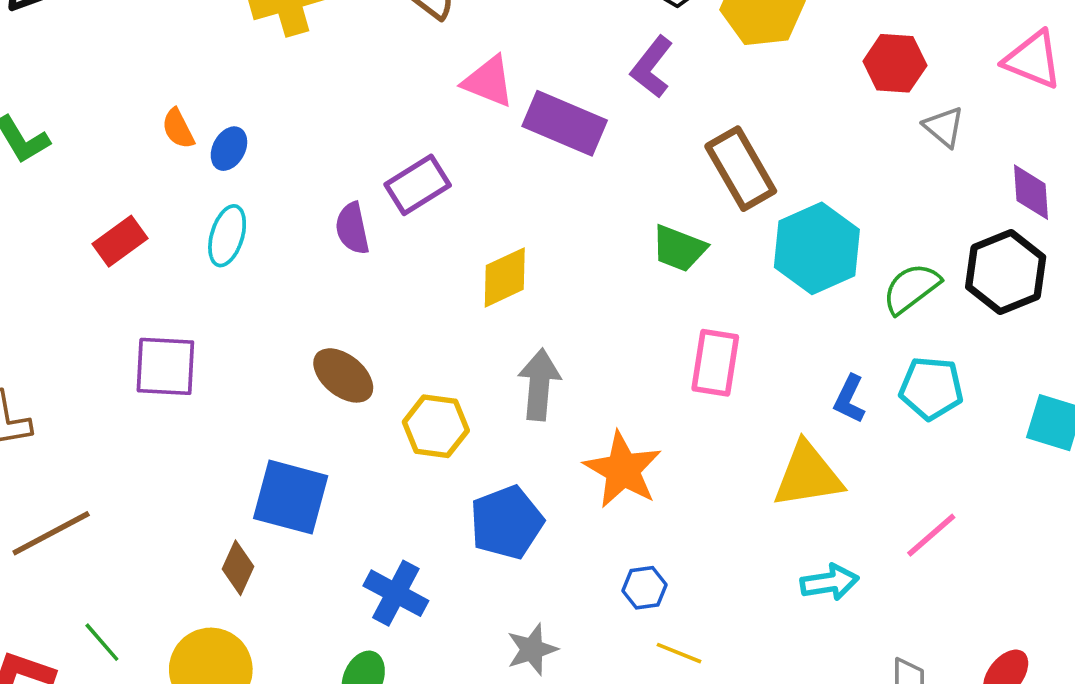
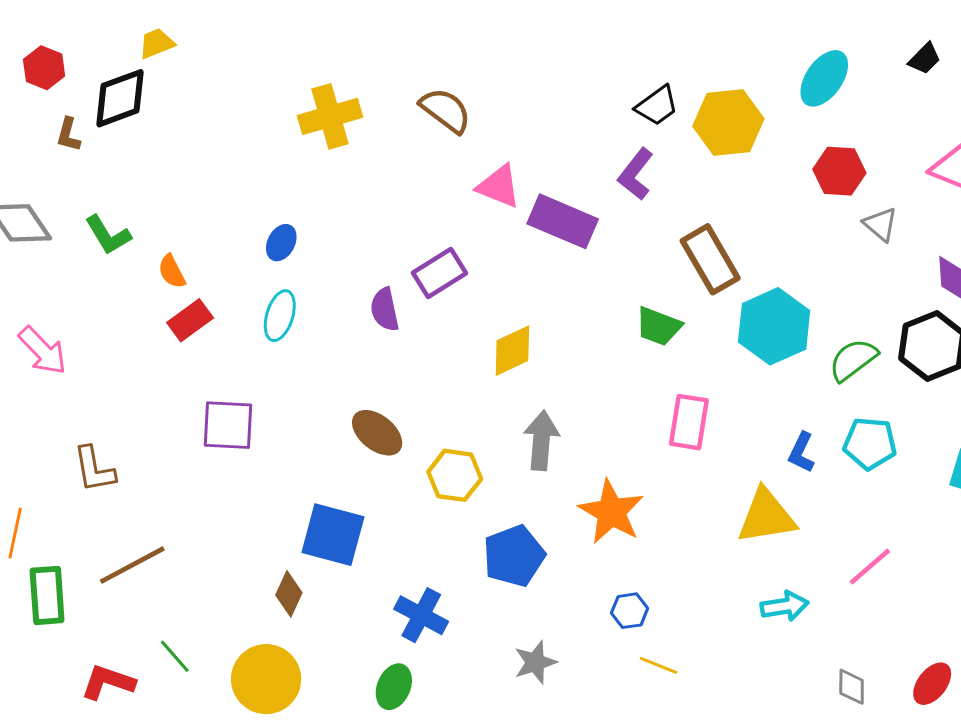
orange semicircle: (178, 129) -> (172, 272), moved

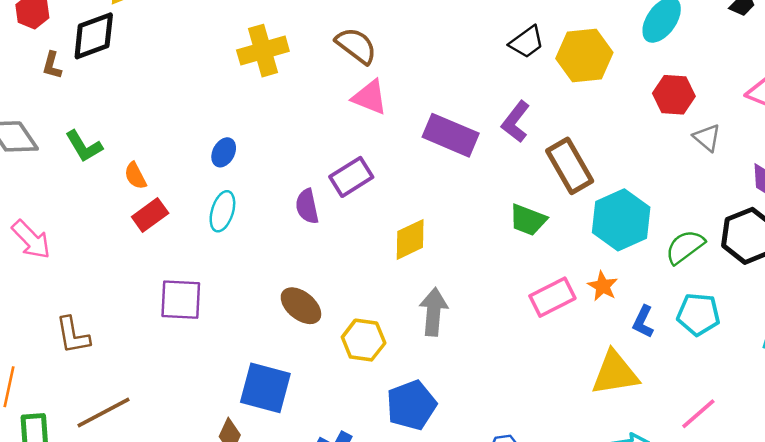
purple L-shape: (636, 174) -> (516, 122), moved
pink triangle: (499, 186) -> (370, 97), moved
pink rectangle: (689, 422) -> (552, 297), turned 54
orange star: (611, 512) -> (603, 286), moved, size x0.6

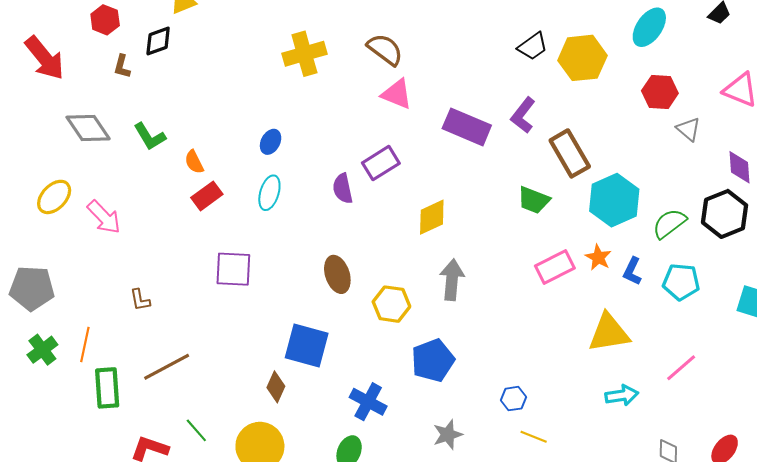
black diamond: (94, 36) -> (158, 41), size x0.7
brown ellipse: (301, 306) -> (337, 274), turned 33
blue L-shape: (643, 322) -> (632, 271), moved
brown L-shape: (73, 335) -> (140, 300), size x0.7

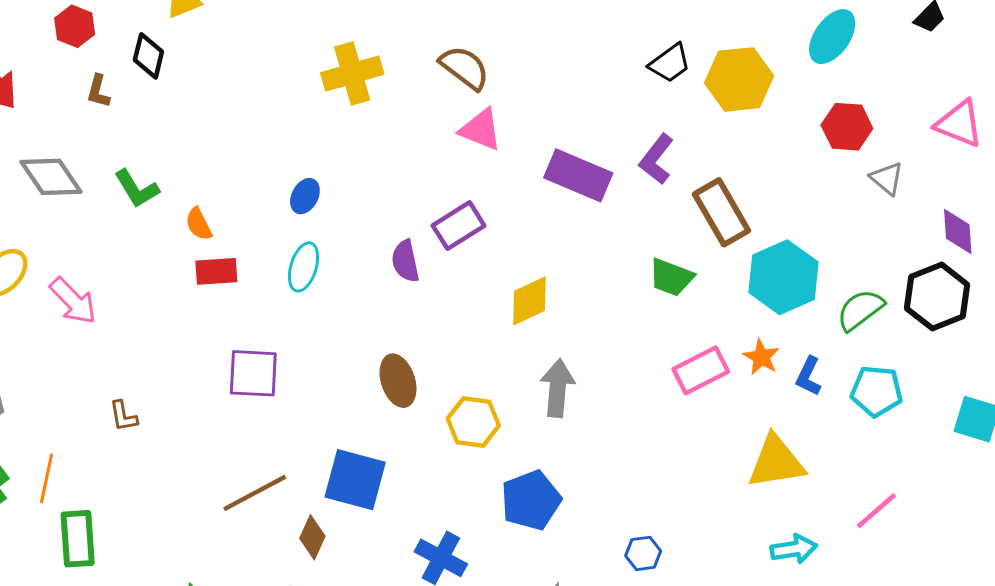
black diamond: (158, 41) -> (148, 56), turned -56
red rectangle: (207, 196) -> (216, 271), turned 32
brown line: (167, 367) -> (255, 493), moved

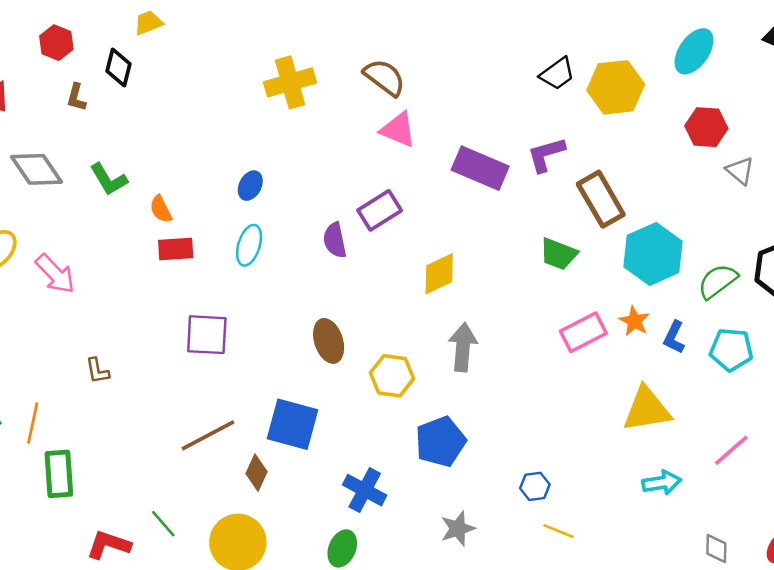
purple L-shape: (656, 159) -> (546, 154), turned 36

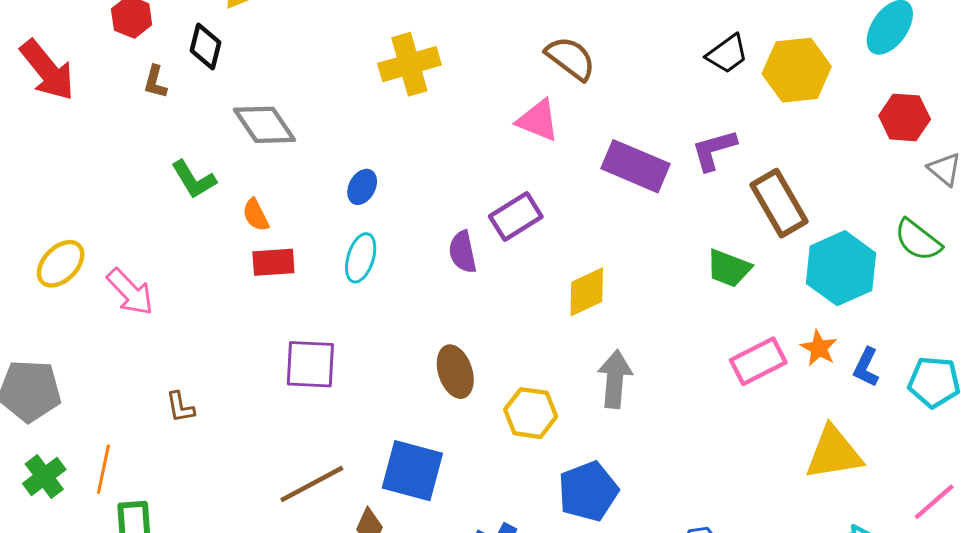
brown semicircle: (385, 77) -> (571, 58), moved
gray diamond: (37, 169) -> (265, 125), moved
green semicircle: (718, 281) -> (918, 240), moved, turned -105

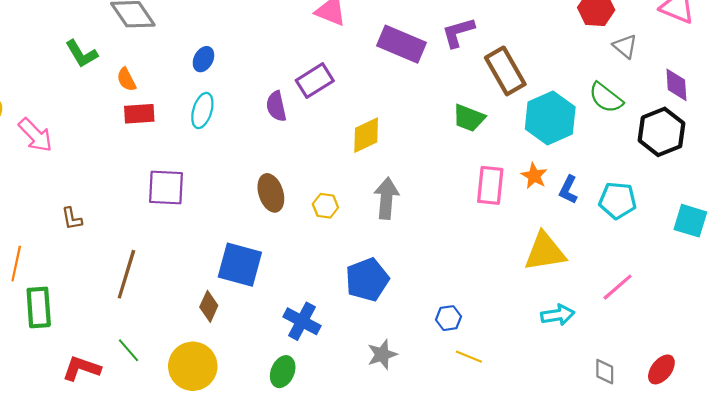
pink rectangle: (758, 361) -> (490, 185), turned -57
yellow hexagon: (531, 413) -> (325, 206), moved, size x0.7
brown line: (312, 484) -> (126, 274), moved, turned -45

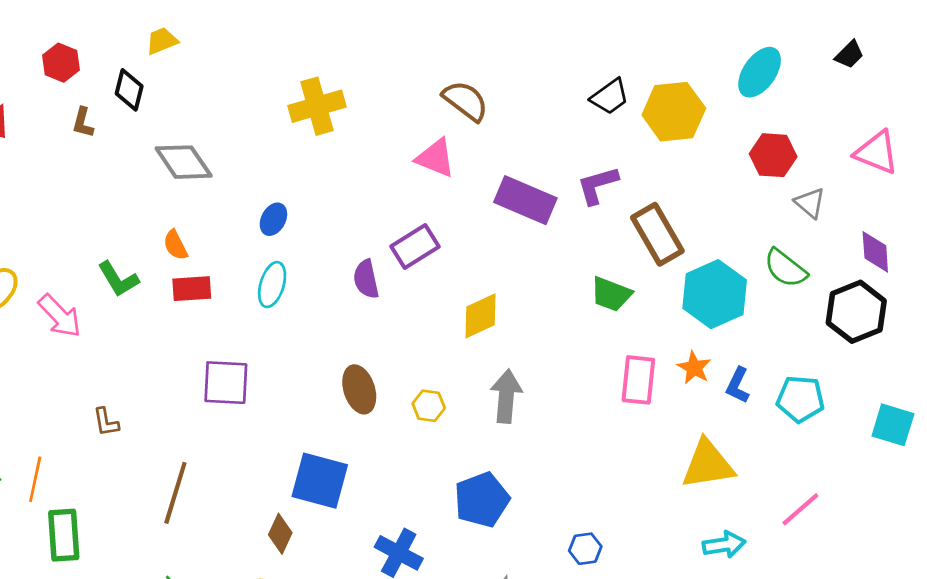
green L-shape: (81, 54) -> (118, 279), moved

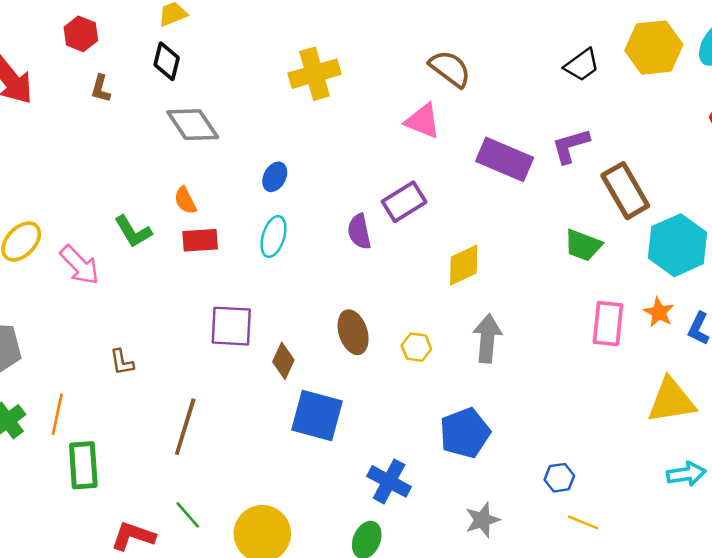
black diamond: (129, 90) -> (167, 61), moved
yellow hexagon: (674, 112) -> (654, 48), moved
brown diamond: (280, 534) -> (283, 361), moved

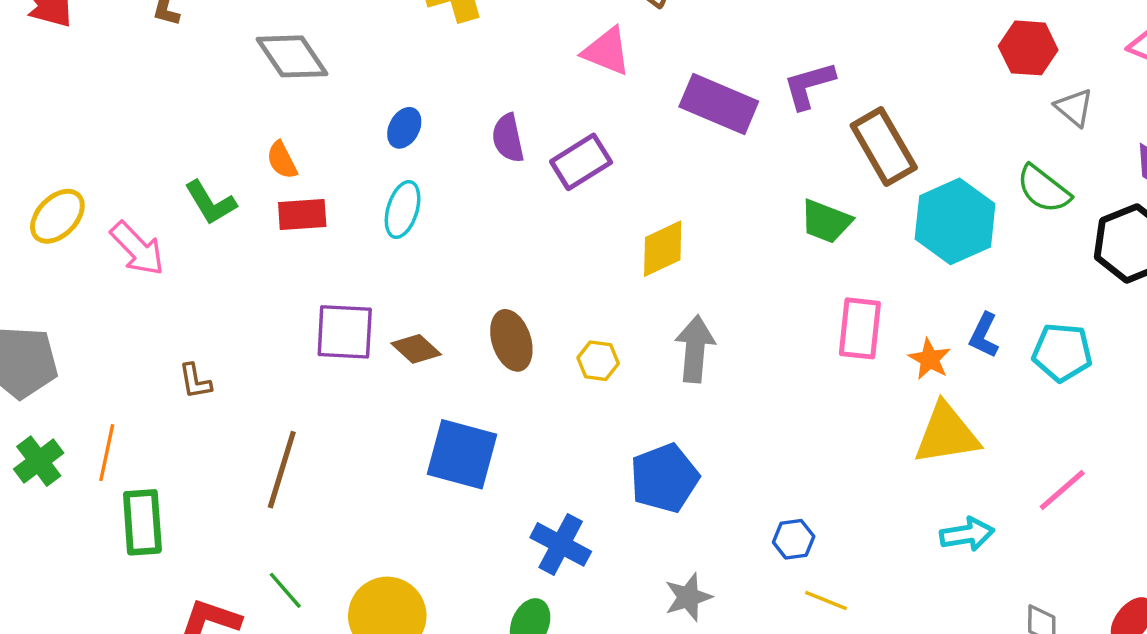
purple semicircle: (359, 232) -> (508, 138), moved
orange star: (659, 312) -> (930, 359), moved
brown diamond: (283, 361) -> (416, 349), moved, turned -72

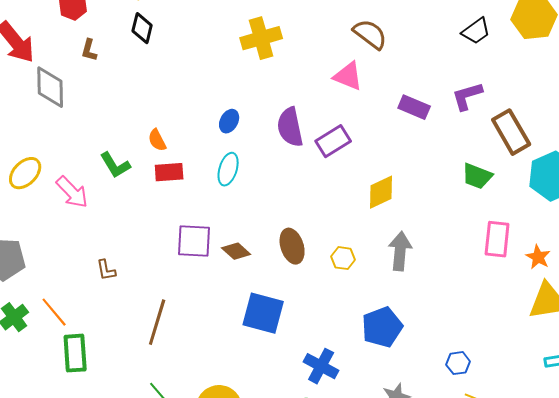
gray diamond: (292, 56) -> (50, 87), moved, turned 33
purple rectangle: (719, 104) -> (414, 107), size x0.7
purple semicircle: (508, 138) -> (290, 127), size x1.4
orange line: (107, 453) -> (54, 312), turned -52

